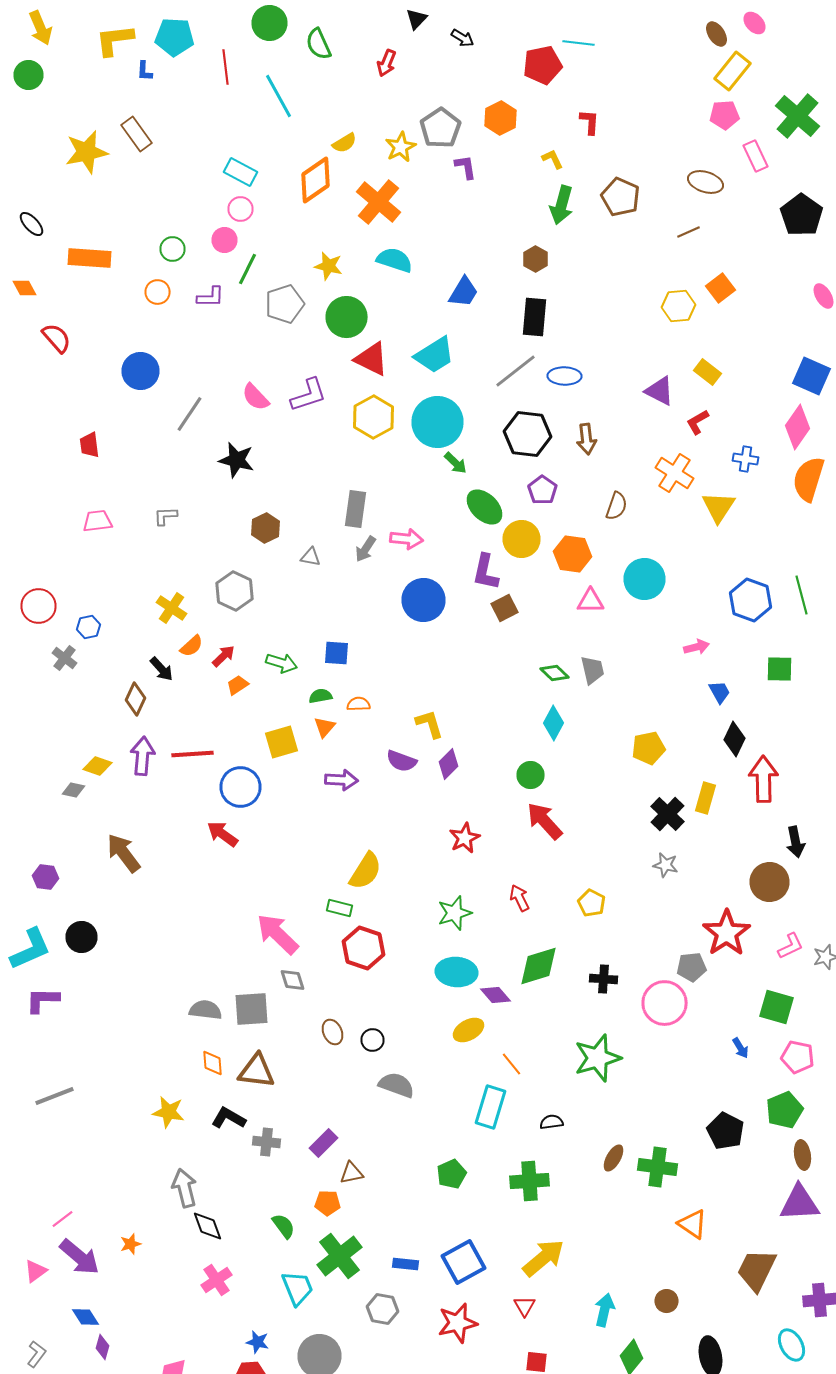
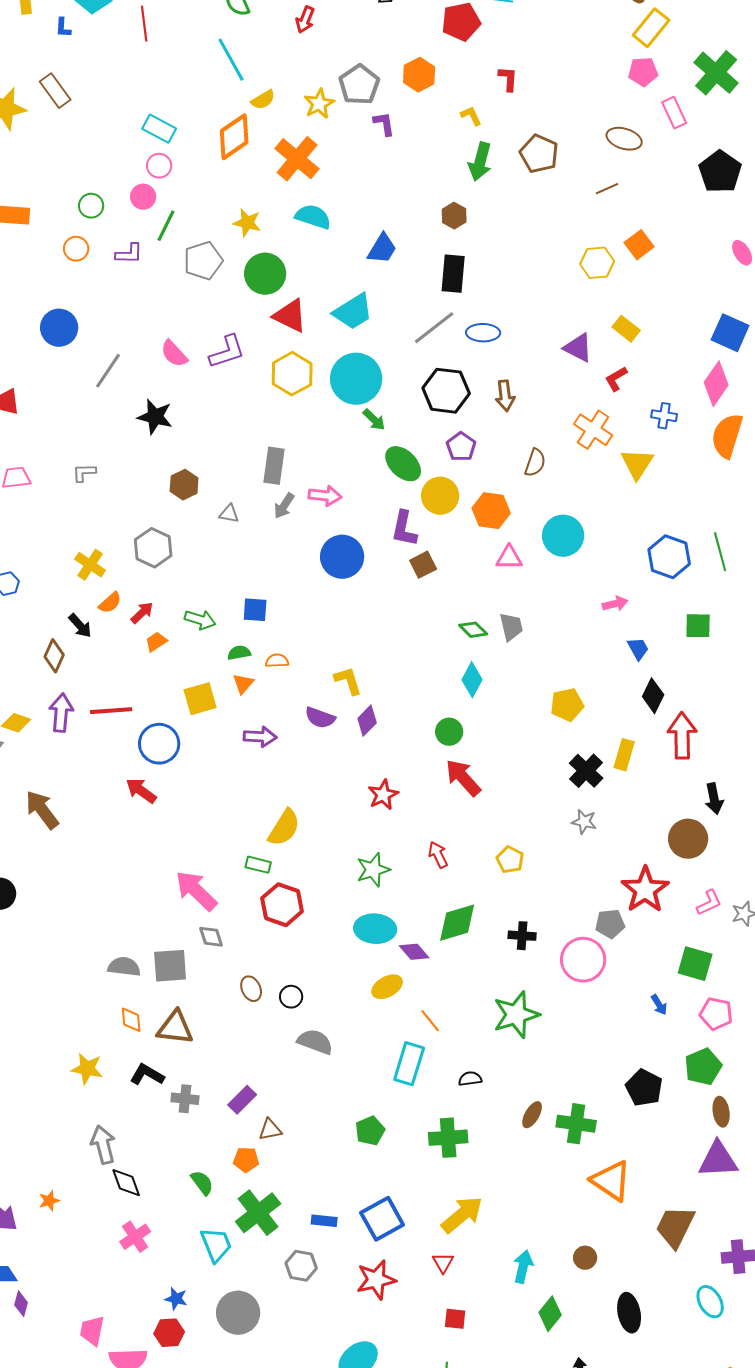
cyan line: (278, 96) -> (231, 60), moved
orange triangle: (692, 1224) -> (611, 1181), size x1.4

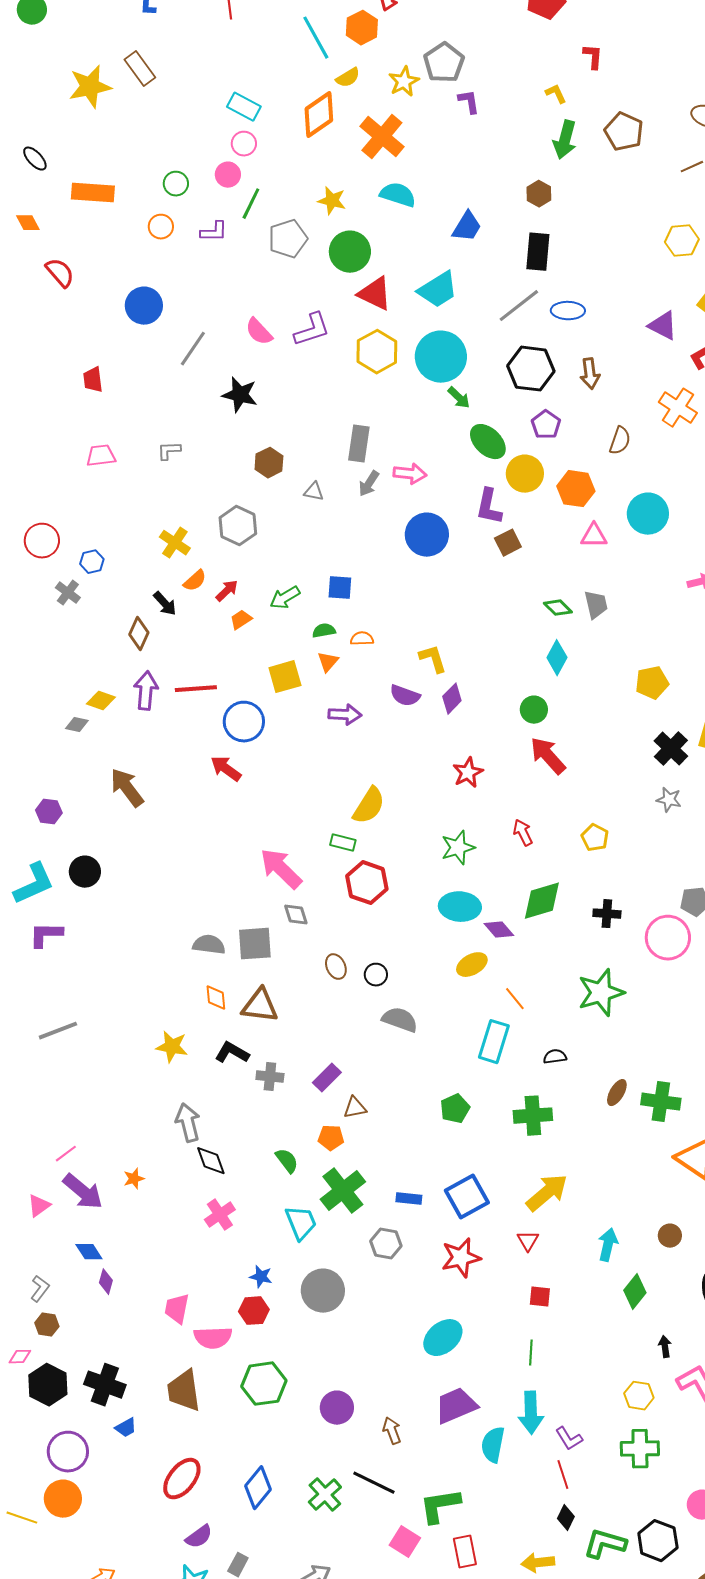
orange hexagon: (419, 75) -> (362, 28), moved
green arrow: (200, 620) -> (285, 598), turned 132

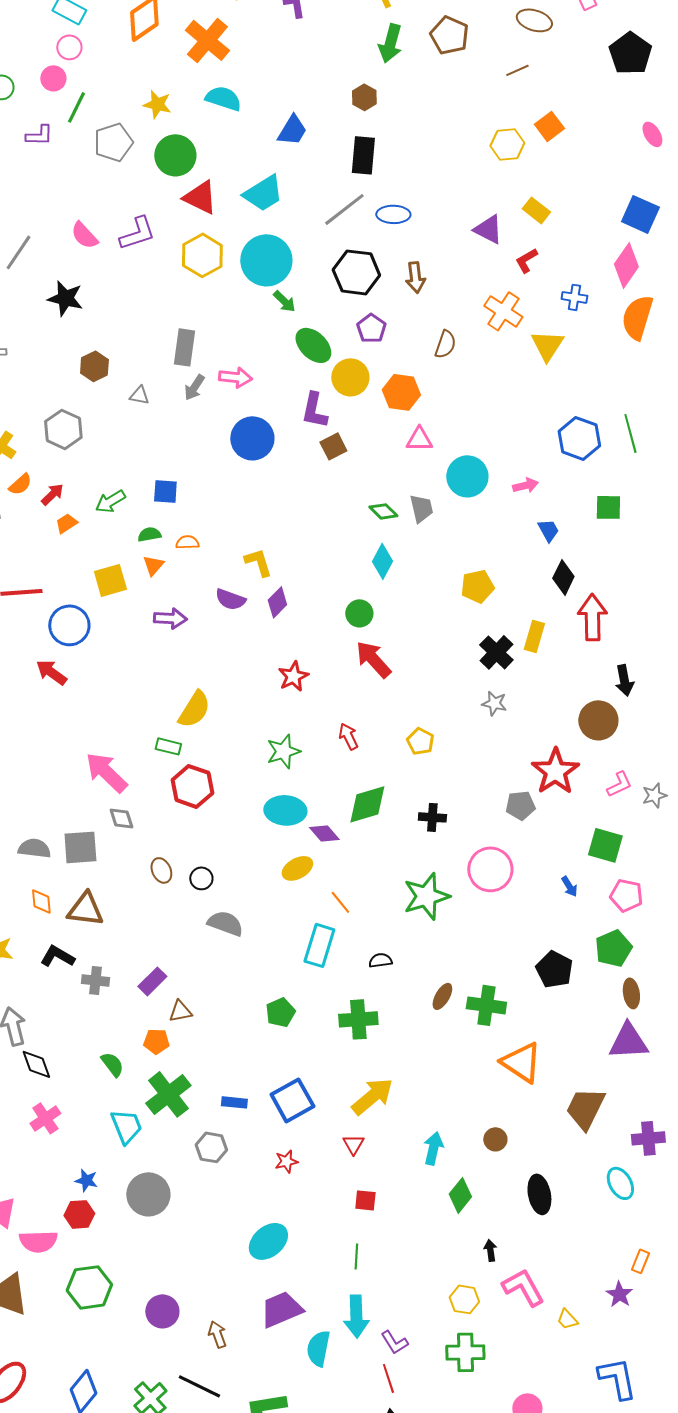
cyan circle: (648, 514) -> (467, 476), moved
pink circle: (668, 938) -> (490, 869), moved
red star: (461, 1258) -> (286, 1161), size x0.6

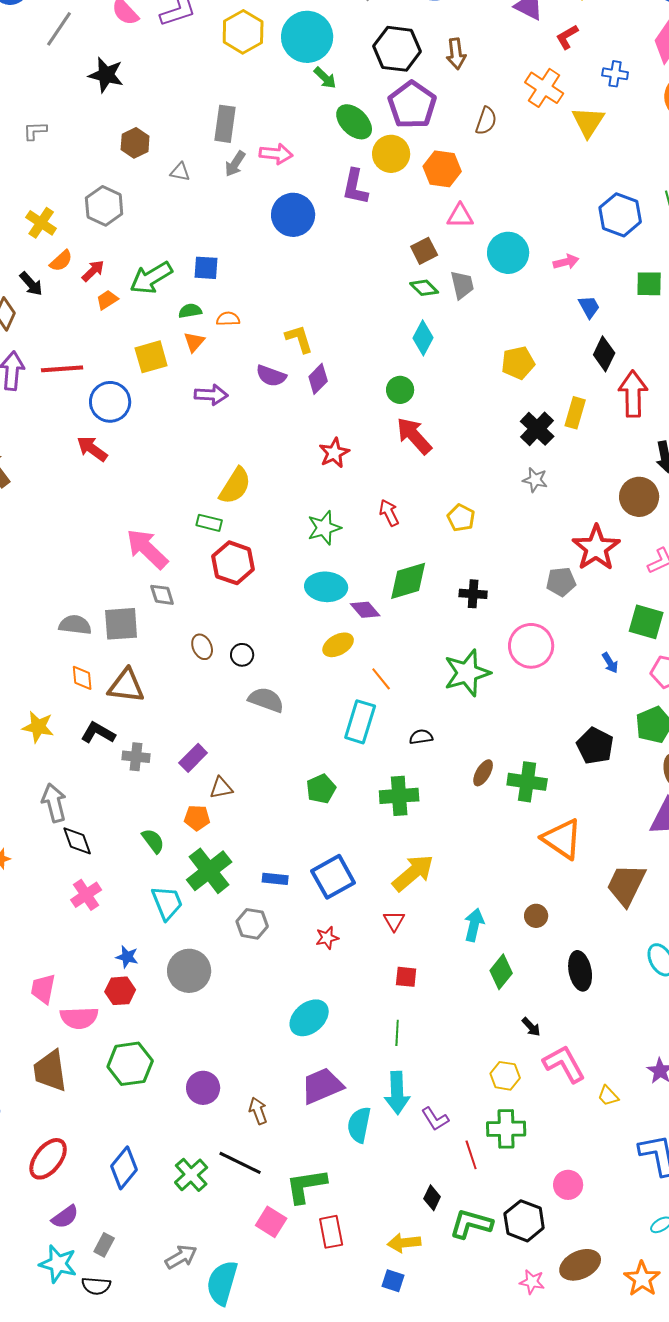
purple pentagon: (371, 328) -> (412, 105), size x1.6
brown square: (333, 446) -> (424, 251), moved
green arrow: (110, 501) -> (151, 278), size x1.4
black arrow: (490, 1250) -> (531, 1027), turned 145
red line: (388, 1378) -> (471, 1155), moved

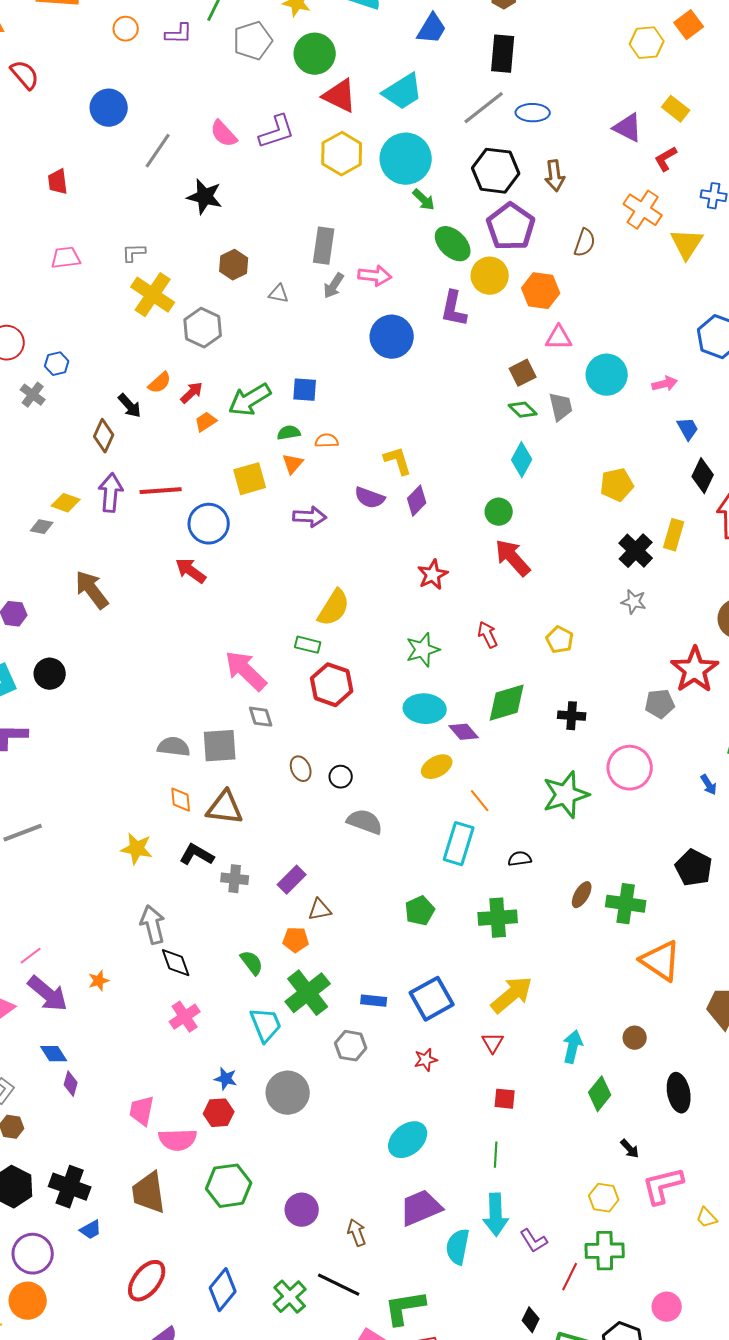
yellow cross: (41, 223) -> (153, 295), moved, size x1.4
pink L-shape: (564, 1064) -> (663, 1186), turned -75
red line: (471, 1155) -> (570, 1277), turned 44

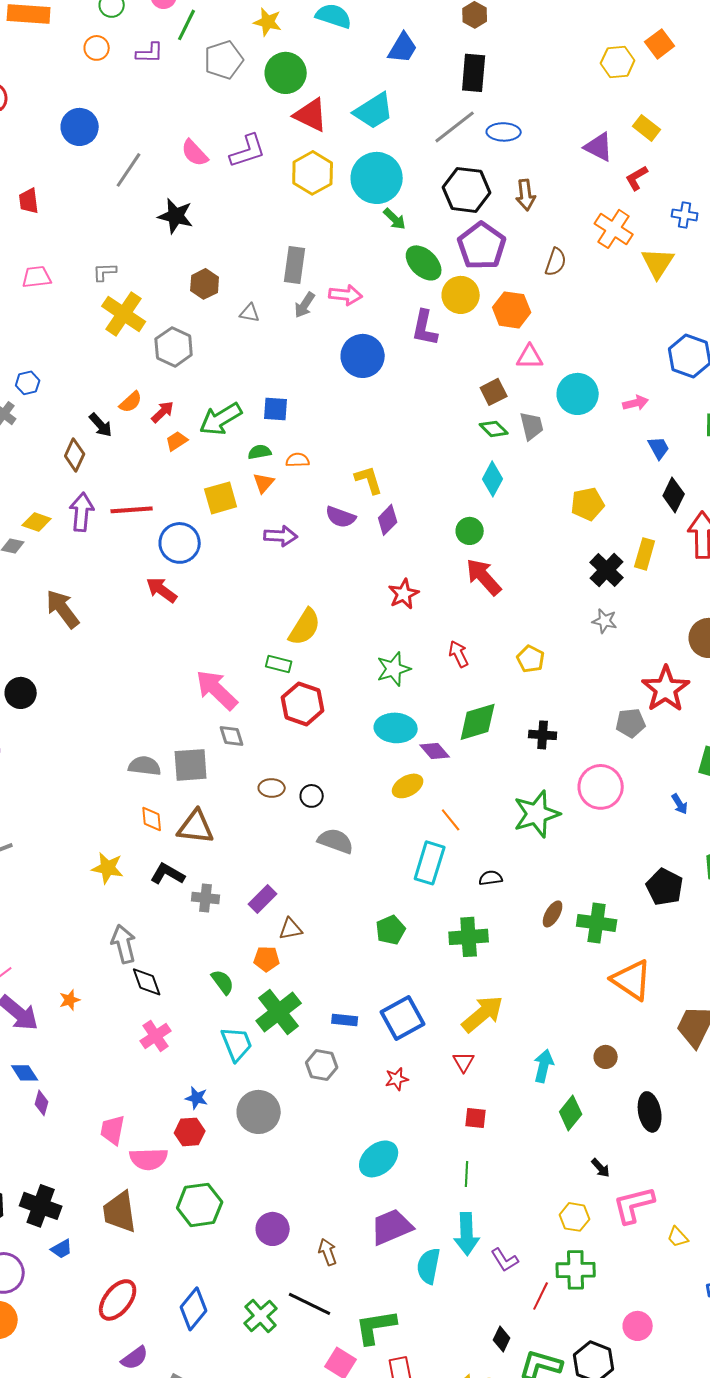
brown ellipse: (301, 769) -> (272, 788), turned -65

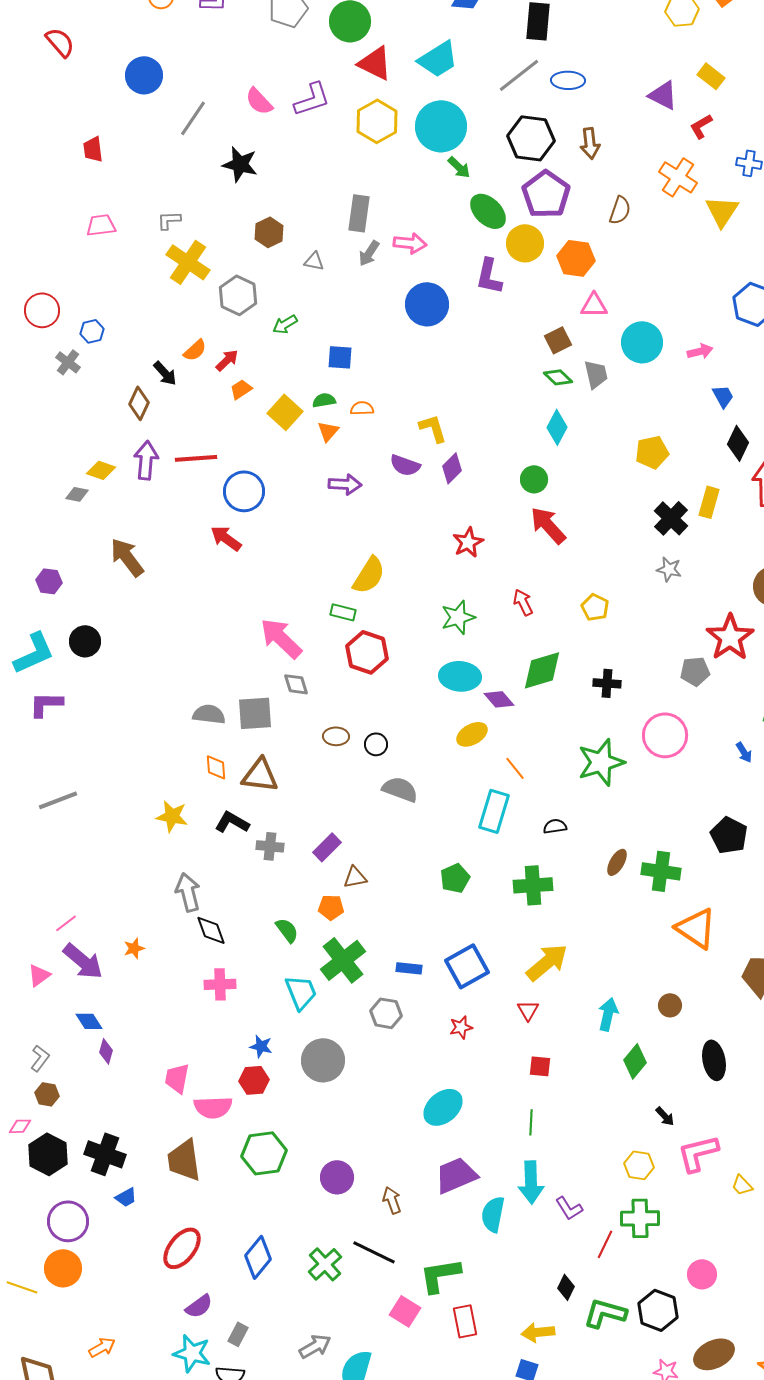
green arrow: (221, 419) -> (285, 324), moved, size x0.6
yellow square: (221, 498) -> (285, 412), moved, turned -32
pink cross: (156, 1036) -> (220, 984), turned 32

